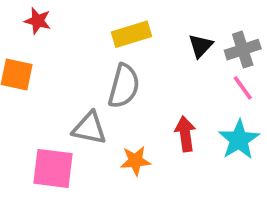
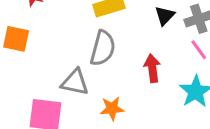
red arrow: (185, 134) -> (152, 68), moved

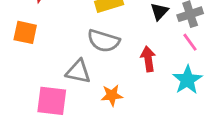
gray semicircle: (103, 48) -> (103, 41), turned 92

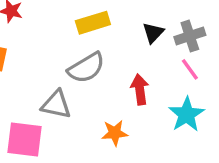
gray semicircle: (103, 41) -> (86, 68), turned -48
orange star: (112, 95) -> (115, 133), moved

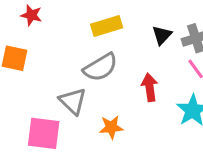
gray triangle: (56, 104) -> (73, 101), turned 32
orange star: (115, 133) -> (111, 127), moved

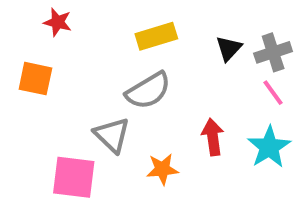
red arrow: (150, 87) -> (213, 137), moved

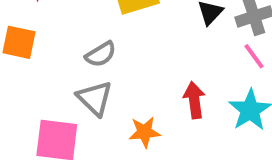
gray semicircle: (148, 91) -> (101, 54), moved, size x0.7

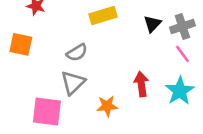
gray triangle: (95, 98) -> (73, 83), turned 32

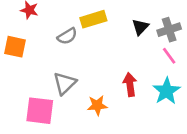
gray semicircle: (77, 53) -> (67, 36), moved

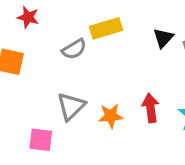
orange star: (97, 105) -> (111, 116), moved
pink square: (40, 111) -> (41, 140), size x0.7

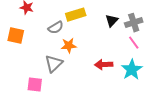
red arrow: (150, 108) -> (104, 65), turned -84
orange star: (111, 116) -> (69, 46), moved

